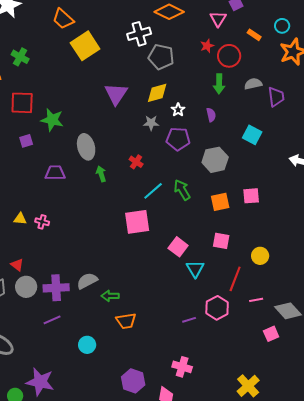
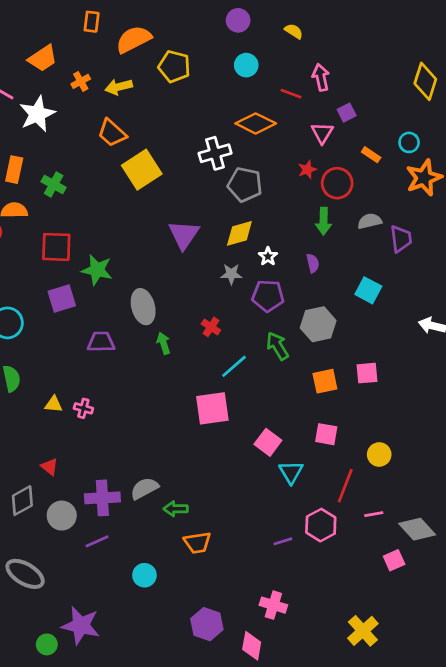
purple square: (26, 141) -> (62, 298), size x1.5
green arrow: (182, 190) -> (277, 346), moved
gray circle: (26, 287) -> (62, 516), moved

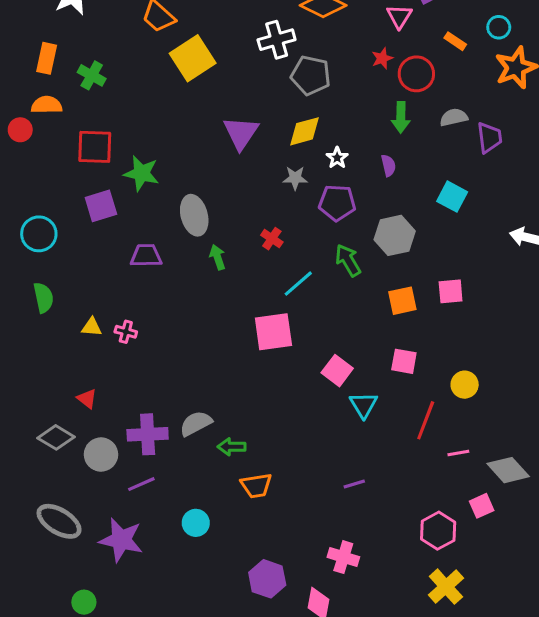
gray diamond: (22, 501) -> (56, 437), turned 60
pink hexagon: (321, 525) -> (438, 531), moved
purple star: (81, 625) -> (121, 540), moved

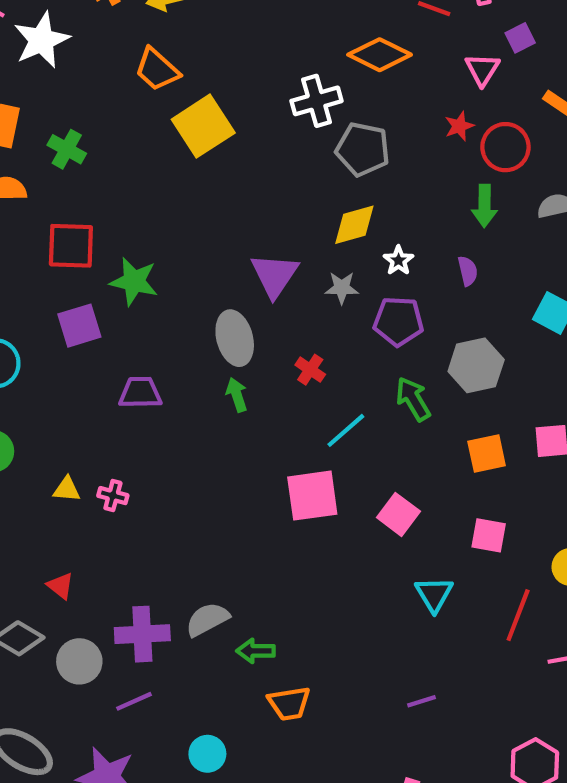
purple triangle: (241, 133) -> (275, 275), moved
gray ellipse: (194, 215) -> (235, 338), moved
pink square: (337, 371) -> (398, 514), moved

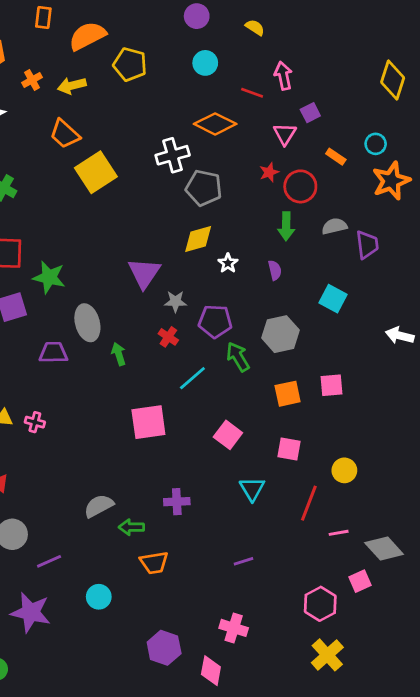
gray star: (342, 288) -> (175, 301), moved
purple pentagon: (398, 321) -> (215, 321), moved
gray ellipse: (235, 338) -> (87, 323), moved
pink square: (312, 496) -> (148, 422), moved
purple cross: (142, 634) -> (177, 502), moved, size x0.7

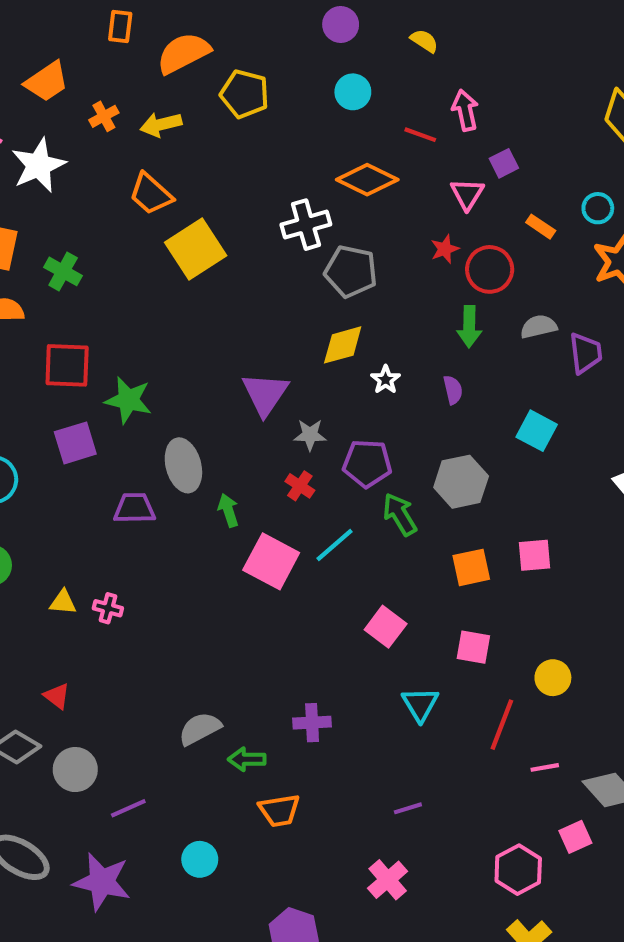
pink square: (148, 422) -> (271, 561), moved, turned 36
pink cross: (234, 628) -> (388, 880), moved, turned 32

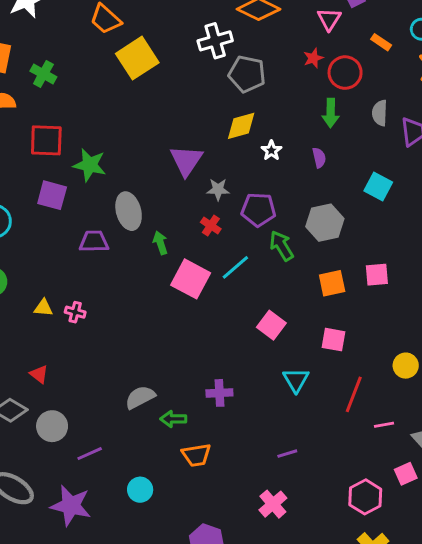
gray semicircle: (539, 327) -> (380, 113), turned -75
purple square: (75, 443) -> (52, 195), turned 32
yellow circle: (553, 678) -> (406, 366), moved

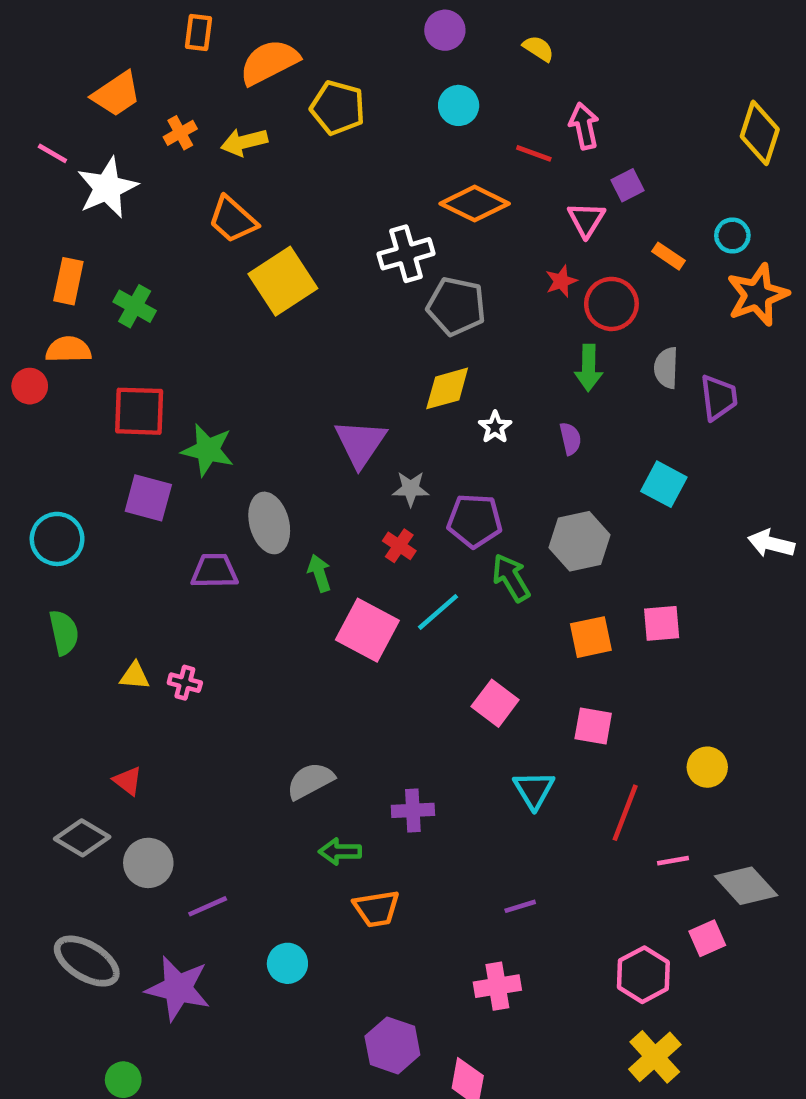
gray semicircle: (140, 397) -> (310, 781), moved
pink cross: (273, 504) -> (497, 986), turned 32

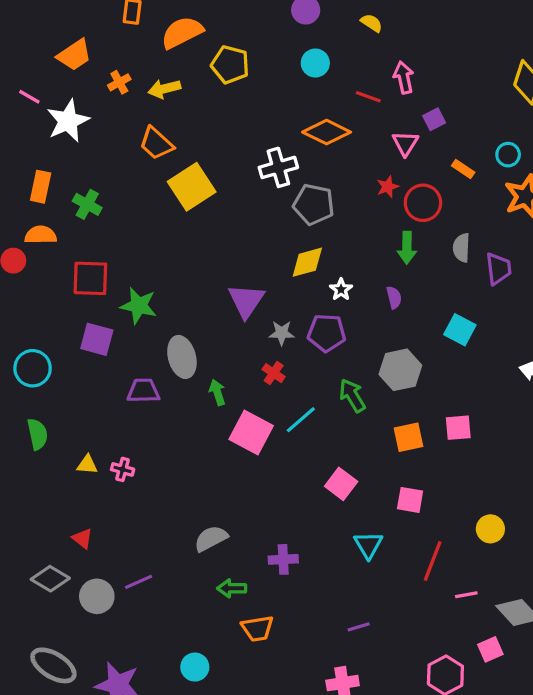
purple pentagon: (475, 521) -> (327, 333), moved
purple line: (208, 906) -> (139, 582), moved

